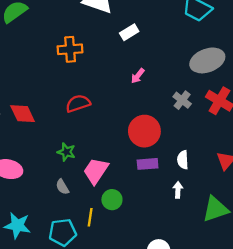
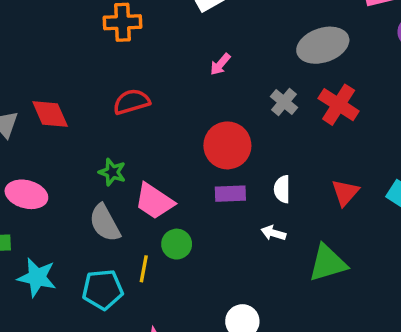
pink trapezoid: (96, 171) -> (154, 201), turned -92
gray semicircle: (62, 187) -> (105, 223), size x1.6
white arrow: (178, 190) -> (273, 233), turned -77

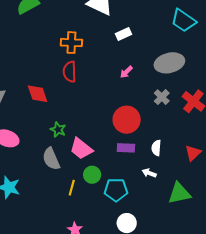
gray ellipse: (323, 45) -> (169, 63), moved
red semicircle: (132, 102) -> (70, 72), moved, turned -80
red diamond: (50, 114) -> (38, 94), moved
cyan pentagon: (103, 290) -> (116, 190), moved

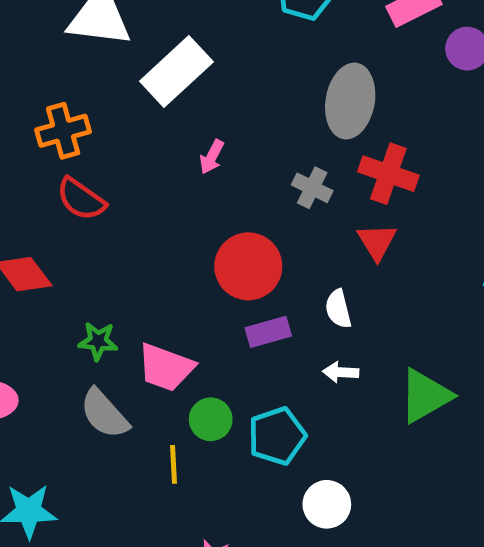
white rectangle: (124, 34) -> (176, 72), size x1.8
gray ellipse: (169, 63) -> (350, 101), moved, turned -48
red semicircle: (70, 72) -> (81, 199), turned -35
red triangle: (193, 153) -> (377, 242), moved

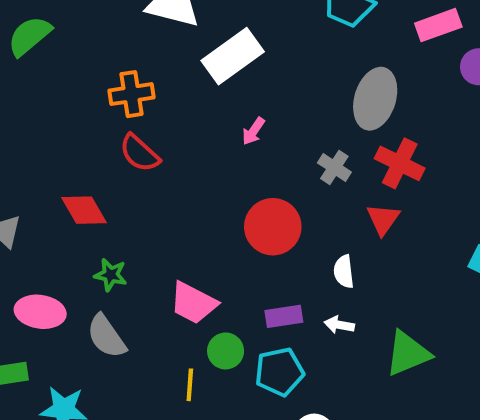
purple rectangle: (268, 332) -> (284, 316), moved
green star: (98, 341) -> (111, 275), moved
gray semicircle: (104, 414) -> (106, 336), moved

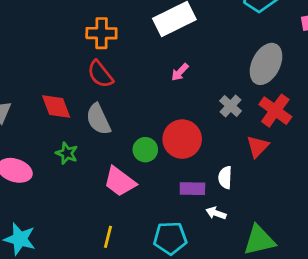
purple rectangle: (284, 316) -> (192, 189), moved
gray semicircle: (106, 336) -> (98, 119), moved
green circle: (226, 351) -> (145, 150), moved

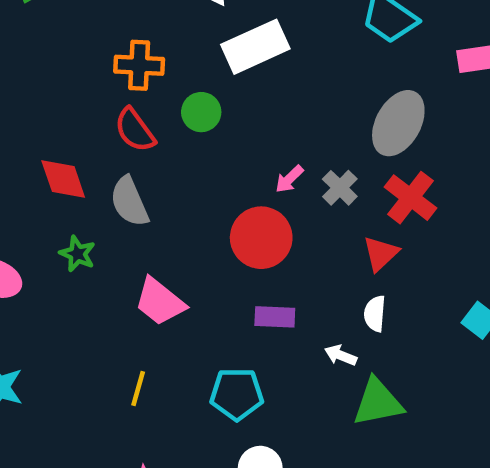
pink arrow: (180, 72) -> (289, 179), moved
green circle: (145, 150) -> (201, 112), moved
white semicircle: (225, 177) -> (375, 314), moved
white arrow: (216, 213) -> (341, 355), moved

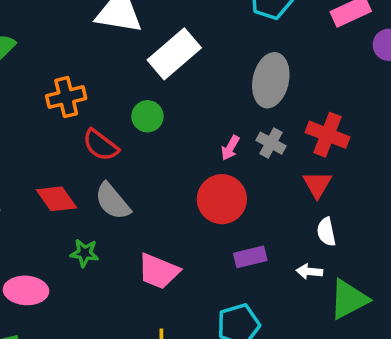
orange cross: (139, 65) -> (66, 97), moved
gray ellipse: (398, 123) -> (271, 80), moved

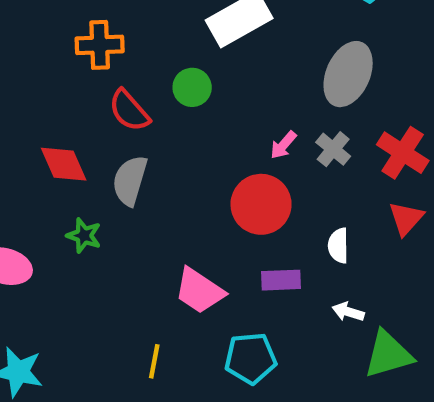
red triangle: (317, 184) -> (406, 218), moved
gray semicircle: (113, 201) -> (130, 180), turned 45
white semicircle: (326, 232) -> (338, 246), moved
pink trapezoid: (158, 271) -> (199, 291), moved

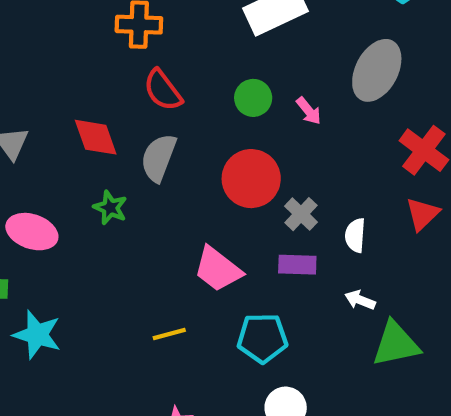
green circle: (192, 87) -> (253, 98), moved
pink arrow: (283, 145) -> (309, 111), moved, turned -84
gray cross: (333, 149) -> (301, 214), moved
red circle: (261, 204) -> (251, 179), moved
yellow line: (154, 361) -> (169, 334), turned 60

